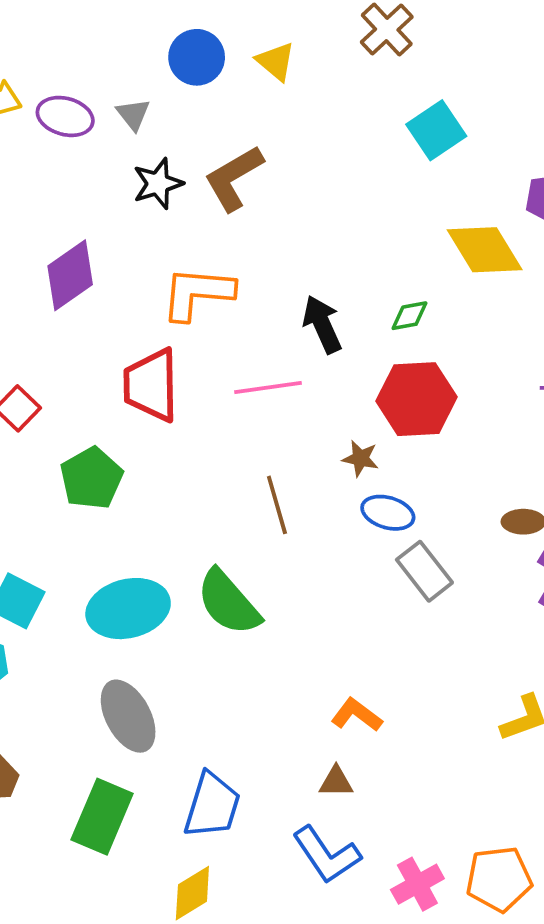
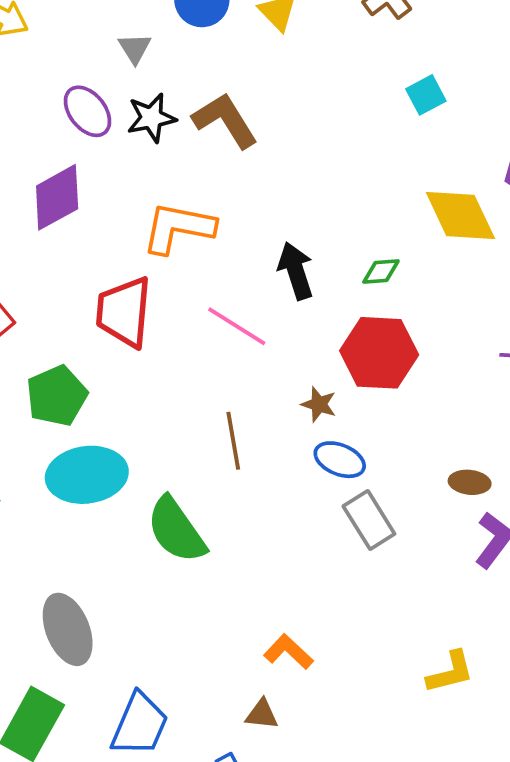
purple ellipse: (65, 116) -> (88, 111), moved, turned 30
cyan square: (436, 130) -> (426, 95), size x0.7
brown L-shape: (234, 178) -> (225, 120), turned 82
pink line: (268, 388) -> (237, 326), turned 34
cyan ellipse: (128, 609) -> (87, 475), moved

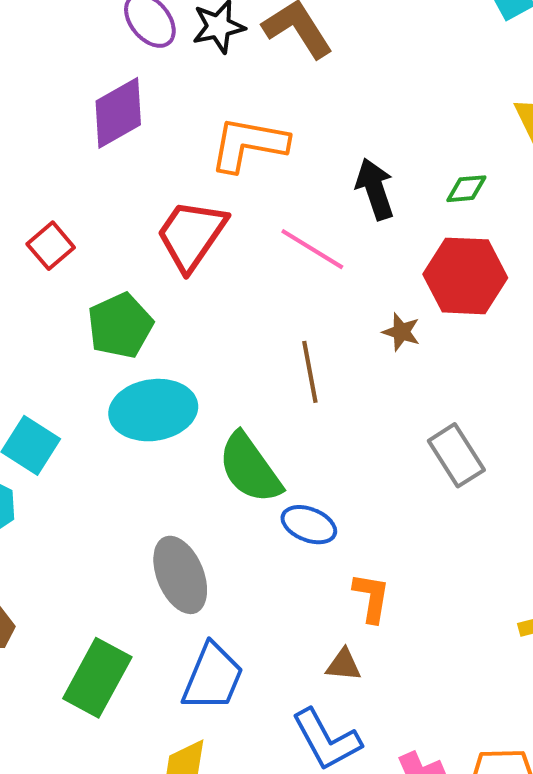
red trapezoid: (124, 312) -> (191, 235), turned 30
blue ellipse: (340, 460) -> (309, 525), moved
gray ellipse: (68, 629) -> (180, 575), moved
orange L-shape: (288, 652) -> (371, 598), turned 57

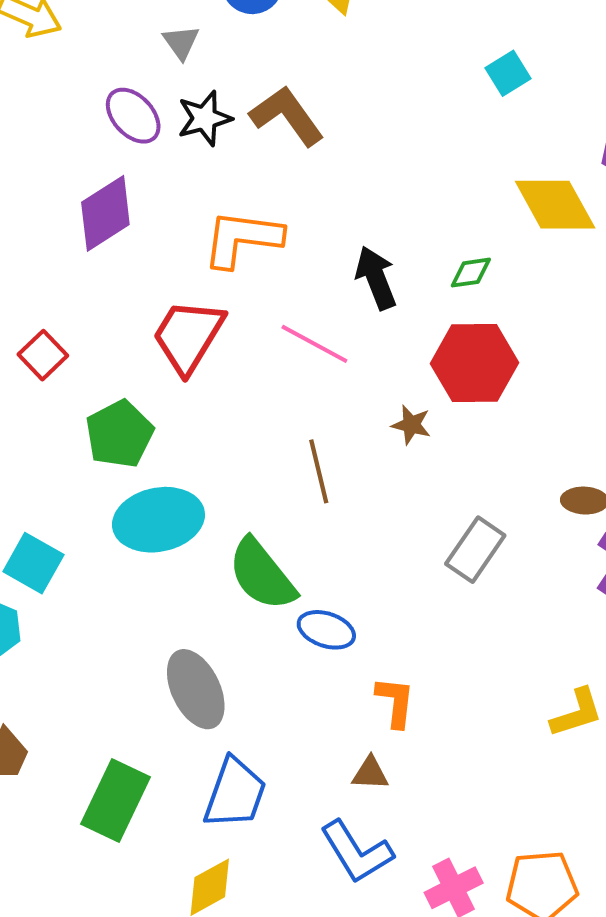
gray rectangle: (456, 455) -> (475, 550), turned 70

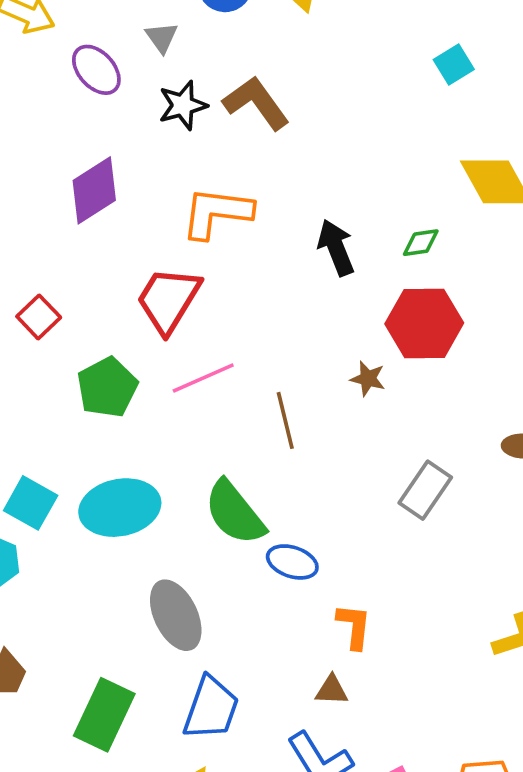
purple ellipse: (133, 116) -> (96, 70), moved
pink line: (314, 344) -> (203, 378), moved, turned -52
cyan ellipse: (158, 520) -> (120, 508), moved

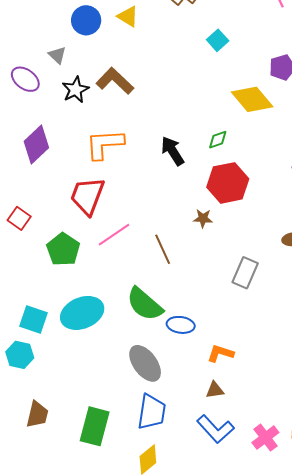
gray ellipse: (176, 615) -> (145, 363), moved
orange L-shape: (354, 626) -> (220, 353), turned -68

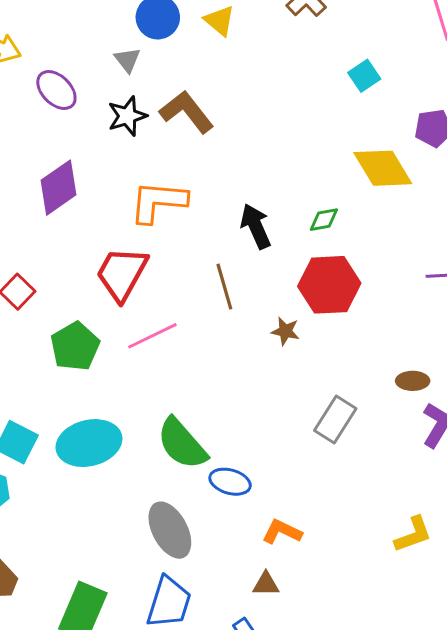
cyan square: (218, 40) -> (364, 76), moved
gray triangle: (57, 55) -> (127, 60), moved
brown line: (163, 249) -> (224, 287), moved

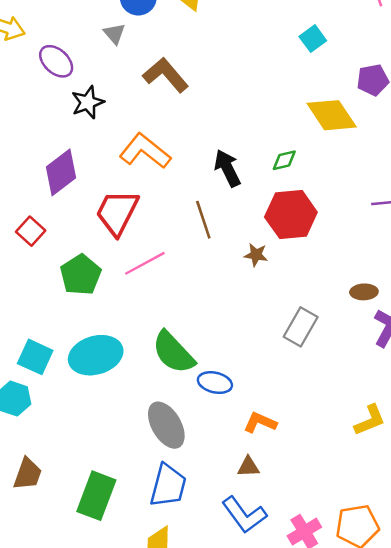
black star: (127, 116) -> (88, 102), moved
purple diamond: (59, 188) -> (61, 172), moved
orange L-shape: (158, 202) -> (145, 151), turned 36

